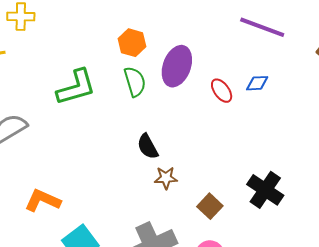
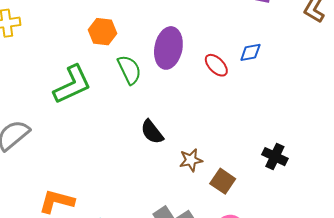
orange hexagon: (132, 43) -> (103, 32), moved
brown star: (166, 178) -> (191, 160), moved
black cross: (265, 190) -> (275, 157), size x0.7

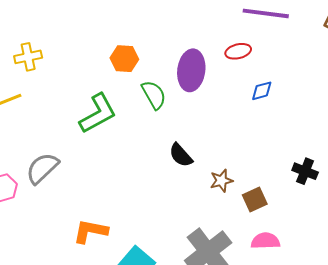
blue diamond: (250, 52) -> (262, 91), moved
red ellipse: (216, 65) -> (238, 51), moved, turned -55
brown square: (223, 181) -> (255, 200), turned 35

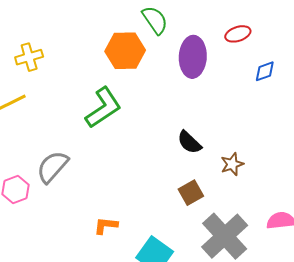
orange hexagon: (124, 59) -> (125, 51), size x1.4
green semicircle: (154, 95) -> (155, 20), moved
brown square: (255, 200) -> (191, 193), moved
orange L-shape: (90, 231) -> (106, 226), size x0.7

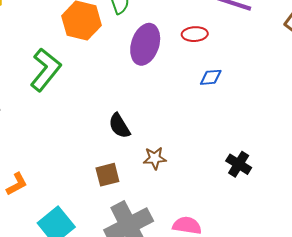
green L-shape: (103, 108) -> (45, 70), turned -33
orange L-shape: (106, 226) -> (17, 184), turned 130

